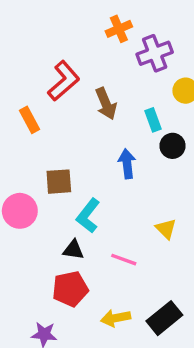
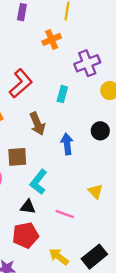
orange cross: (119, 29) -> (52, 39), moved
brown arrow: (106, 104) -> (37, 124), moved
cyan rectangle: (153, 120) -> (62, 94), moved, turned 35
yellow arrow: (116, 318) -> (59, 257), turned 48

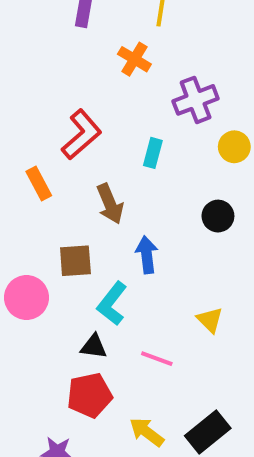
orange cross: (52, 39) -> (134, 59), turned -36
blue arrow: (67, 144) -> (147, 255), moved

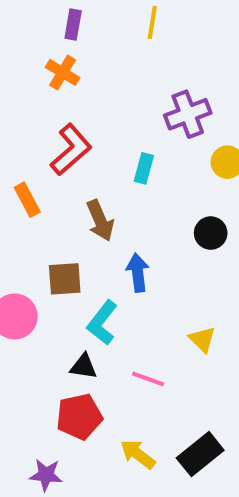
orange cross: (134, 59) -> (63, 72), moved

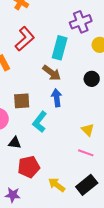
cyan rectangle: (144, 168) -> (60, 48), size x1.6
brown arrow: (100, 221) -> (52, 73), moved, turned -30
black triangle: (83, 366) -> (15, 143), moved
pink line: (148, 379) -> (86, 153), moved

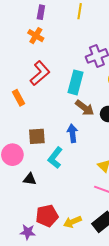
brown arrow: (52, 73) -> (85, 108), moved
red pentagon: (29, 167) -> (47, 216), moved
yellow arrow: (57, 185) -> (72, 222), turned -60

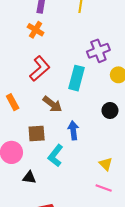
orange rectangle: (19, 98) -> (13, 102), moved
brown arrow: (85, 108) -> (52, 104), moved

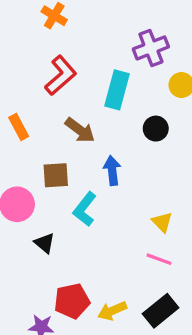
black circle: (110, 110) -> (156, 129), moved
black triangle: (29, 178) -> (44, 243), turned 32

